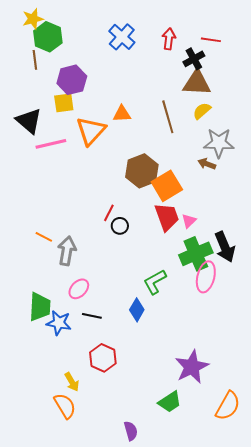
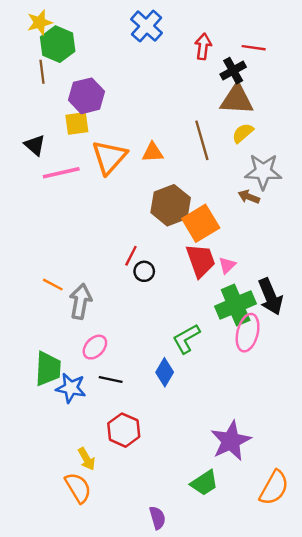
blue cross: (122, 37) -> (147, 26), moved
orange triangle: (122, 114) -> (153, 152), moved
black triangle: (29, 121) -> (35, 145), size x0.7

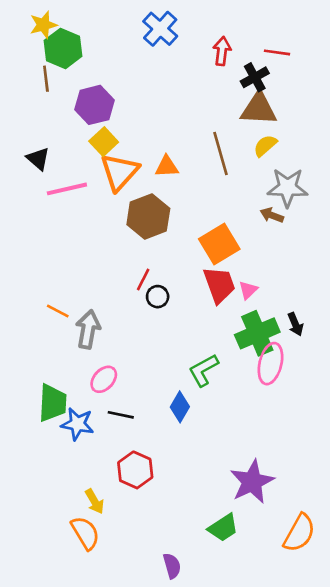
yellow square: (77, 123) -> (104, 142), moved, turned -35
brown hexagon: (171, 205) -> (148, 217), moved
black arrow: (270, 297) -> (295, 324), size x0.6

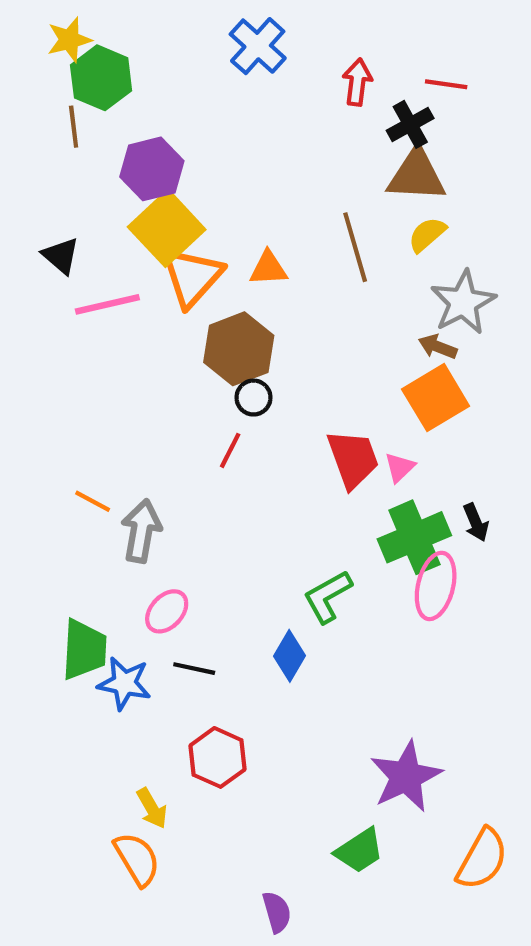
yellow square: (104, 142) -> (167, 228), size x1.6
gray star: (288, 188) -> (463, 302), turned -30
orange square: (219, 244) -> (436, 398), moved
black circle: (158, 297) -> (253, 398), moved

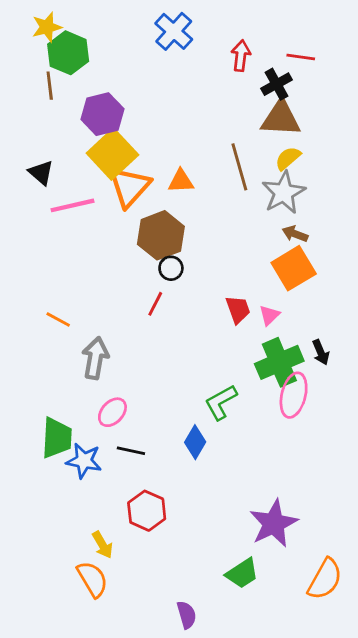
gray star: (463, 302) -> (284, 193), moved
red trapezoid: (353, 459) -> (238, 310), size x0.7
orange line: (93, 501) -> (58, 320), moved

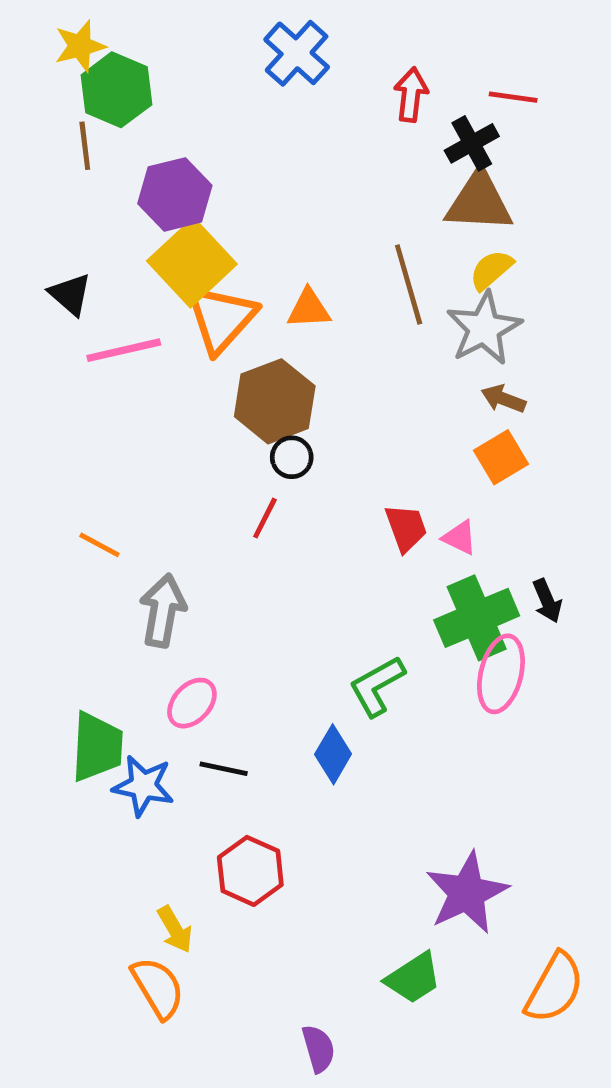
orange square: (294, 268) -> (501, 457), size x0.7
pink triangle: (269, 315) -> (460, 538), turned -50

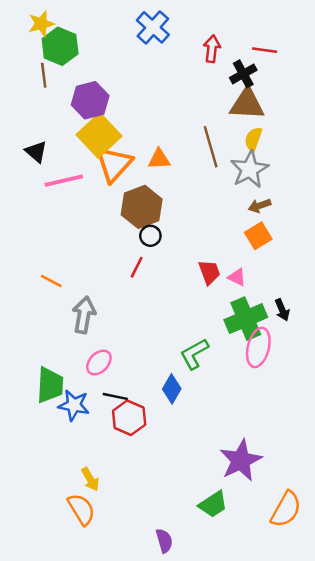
yellow semicircle: (491, 270) -> (253, 139), turned -30
brown arrow: (503, 399) -> (260, 206), turned -40
red hexagon: (250, 871) -> (129, 418), moved

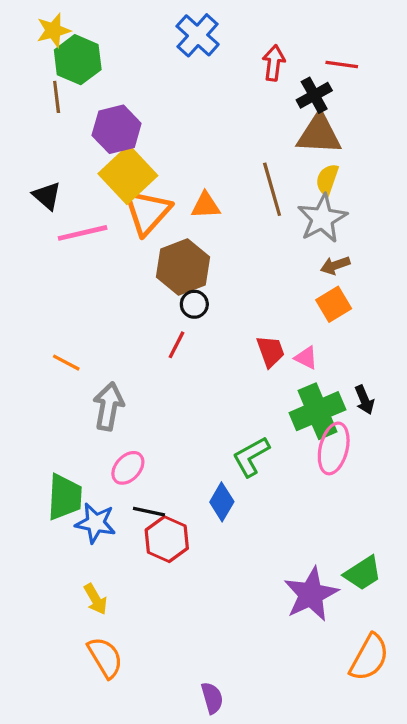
yellow arrow: (90, 479) -> (95, 599), moved
green trapezoid: (213, 504) -> (363, 573), moved

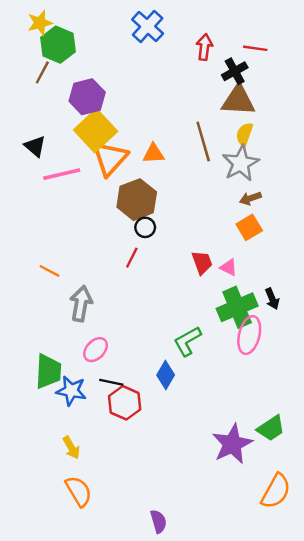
brown line: (57, 97) -> (42, 72), turned 35

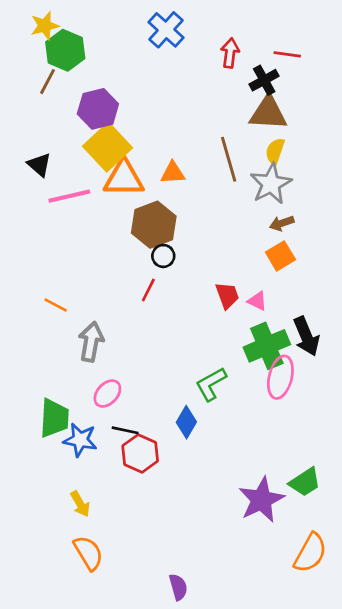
orange triangle: (110, 158) -> (124, 178), turned 48
black arrow: (272, 299) -> (306, 336), size x1.6

